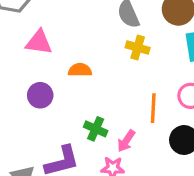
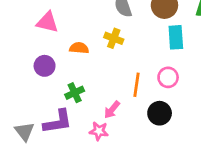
yellow cross: (138, 48) -> (114, 38), moved
green cross: (96, 129) -> (75, 93), moved, turned 36

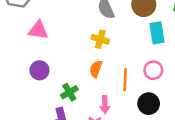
orange semicircle: (79, 48) -> (96, 69), moved, turned -70
pink arrow: (112, 110) -> (105, 105), turned -35

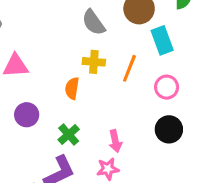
orange semicircle: (96, 69) -> (72, 88), moved
orange line: (125, 80) -> (129, 68), moved, turned 30

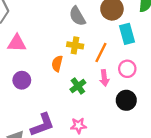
green cross: (69, 135) -> (78, 86), moved
pink arrow: (115, 141) -> (104, 78), moved

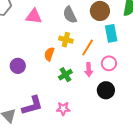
pink triangle: (17, 43) -> (34, 16), moved

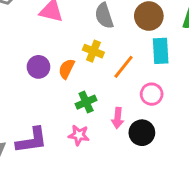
purple circle: (18, 66) -> (38, 67), moved
pink arrow: (89, 70) -> (118, 118), moved
pink star: (63, 109) -> (79, 135), moved

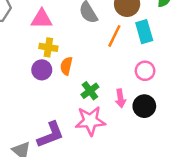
yellow cross: (93, 51) -> (48, 47), moved
orange line: (124, 67) -> (114, 36), moved
pink star: (79, 135) -> (90, 121), size x1.6

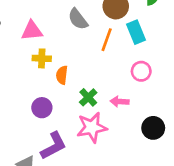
purple circle: (42, 70) -> (42, 108), moved
pink arrow: (120, 98) -> (120, 102), turned 108
black circle: (144, 106) -> (153, 128), moved

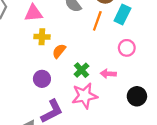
cyan rectangle: (136, 32) -> (122, 14), turned 48
orange semicircle: (62, 75) -> (59, 51), turned 32

